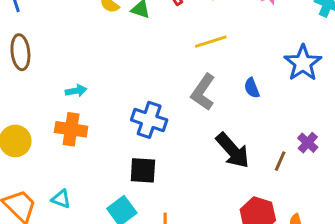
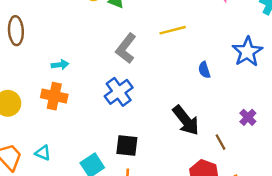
gray L-shape: (203, 92) -> (126, 48), moved
blue cross: (149, 120) -> (119, 92), turned 32
brown line: (280, 161) -> (221, 142), moved, turned -56
black square: (143, 170) -> (127, 146), moved

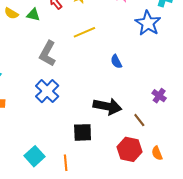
blue star: (247, 52) -> (148, 23), moved
black arrow: (186, 120) -> (107, 106), turned -32
black square: (127, 146) -> (83, 132), moved

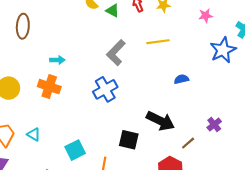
blue semicircle: (116, 62) -> (181, 79), turned 88
brown line: (139, 120) -> (188, 143), turned 72

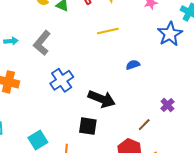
gray L-shape: (116, 53) -> (42, 43), moved
cyan arrow: (57, 60) -> (11, 41), moved
black arrow: (160, 121) -> (102, 99), moved

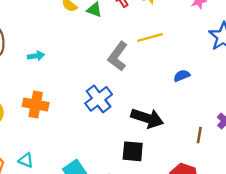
gray L-shape: (42, 43) -> (118, 56), moved
brown line: (144, 125) -> (199, 135), moved, turned -32

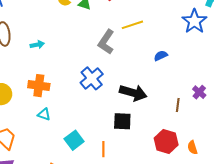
cyan triangle: (26, 160) -> (44, 114), moved

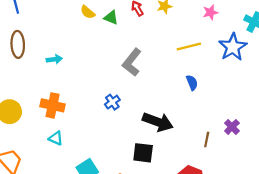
yellow line: (132, 25) -> (189, 46), moved
blue semicircle: (161, 56) -> (192, 83), turned 88
blue cross: (92, 78) -> (112, 102), size x0.6

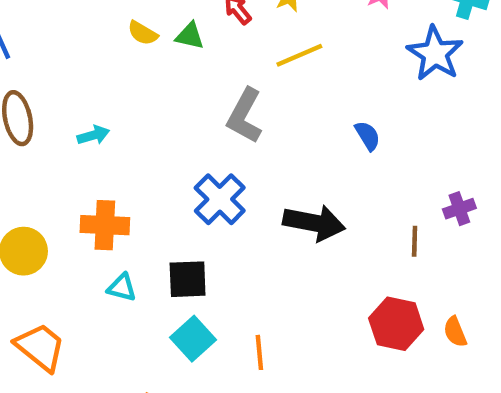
yellow line: (189, 46) -> (299, 55), moved
blue cross: (112, 102) -> (220, 199), size x1.6
purple cross: (232, 127) -> (459, 209), turned 35
black square: (143, 153) -> (188, 279), moved

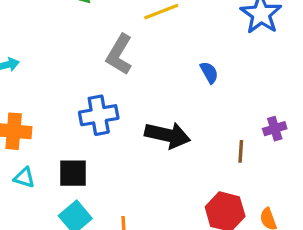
blue cross: (220, 199) -> (99, 115), turned 33

